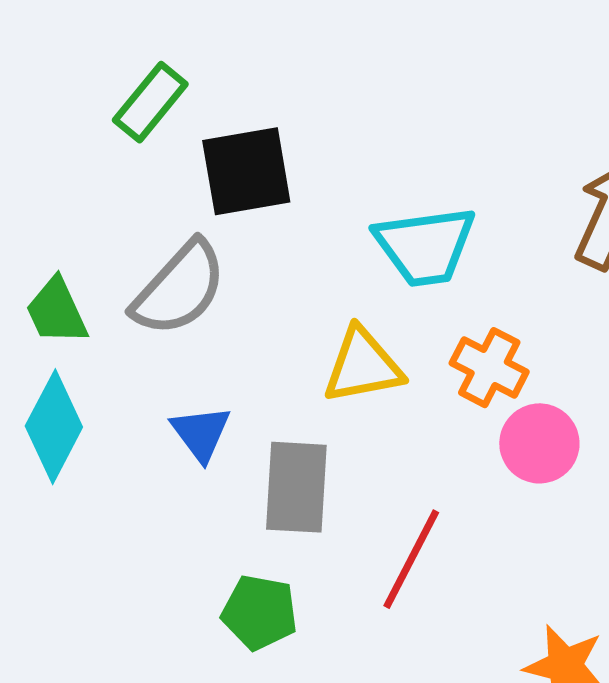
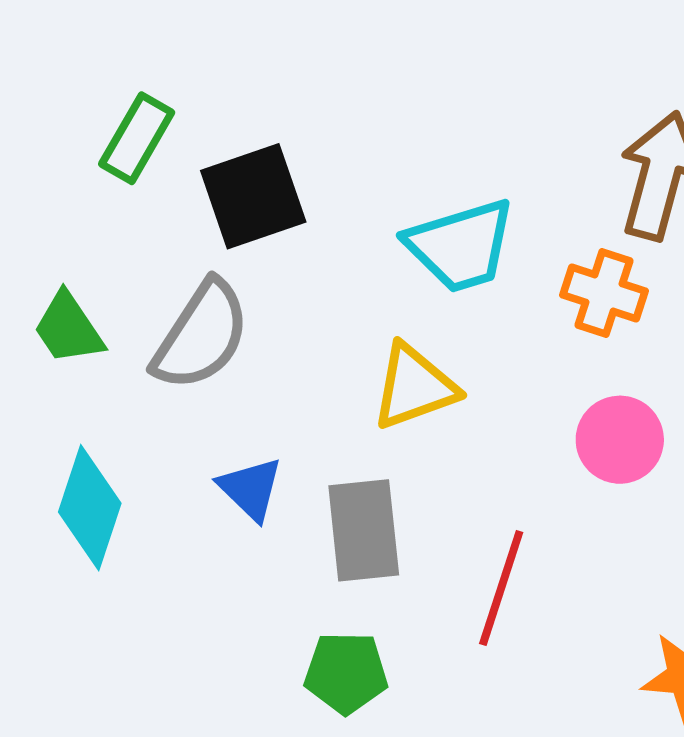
green trapezoid: (57, 311) -> (68, 328), moved
orange cross: (489, 368) -> (604, 293), moved

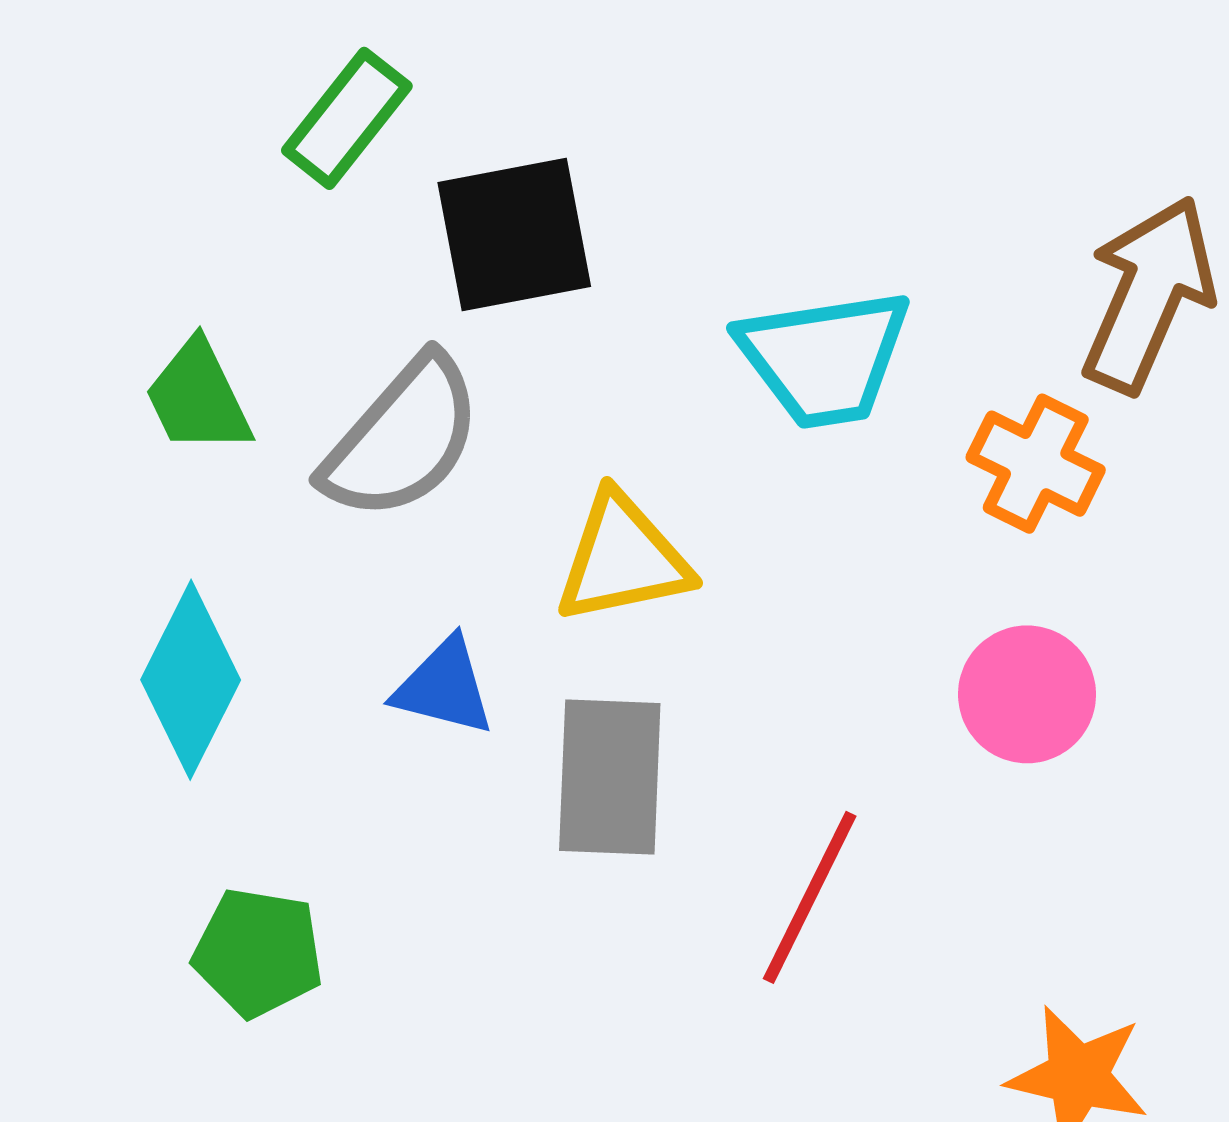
yellow triangle: (414, 387) -> (623, 559), moved
blue triangle: (250, 489) -> (444, 687), turned -38
green pentagon: (346, 673) -> (258, 953), moved

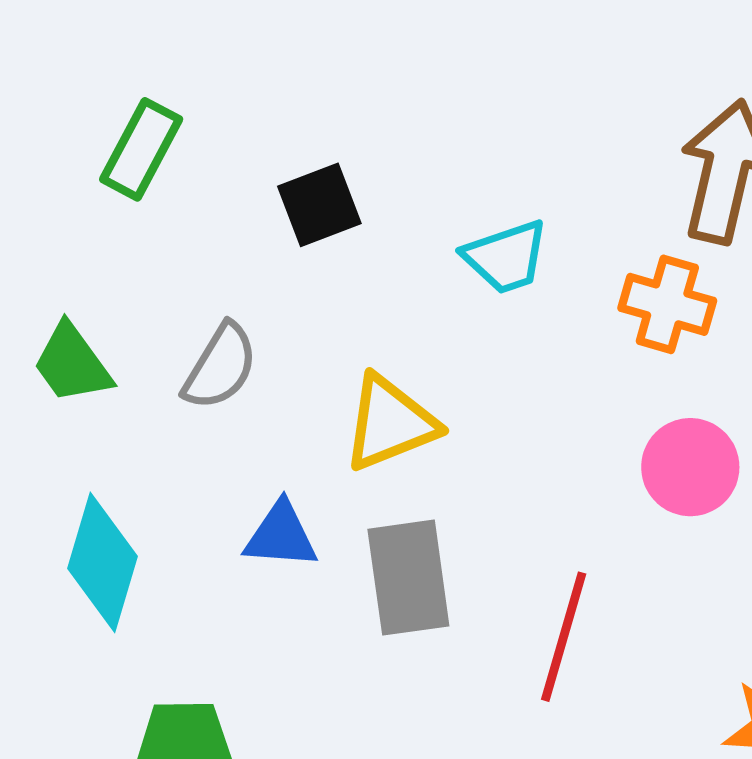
black square: (514, 234) -> (319, 205), moved, size x0.7
cyan trapezoid: (824, 358) -> (506, 257), size x0.7
gray semicircle: (402, 438) -> (220, 367), size x0.7

